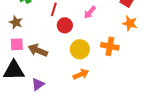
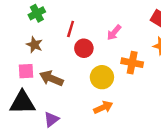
brown star: (16, 22) -> (34, 45), moved
orange cross: (110, 46) -> (132, 63), moved

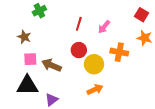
red line: (71, 29) -> (79, 24), moved
brown star: (34, 45) -> (24, 37), moved
red circle: (84, 48) -> (79, 50), moved

